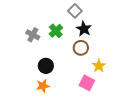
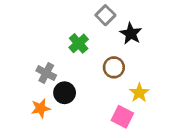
black star: (84, 29) -> (131, 34), moved
gray cross: (33, 35) -> (46, 73), moved
orange star: (43, 86) -> (41, 108), moved

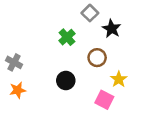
gray cross: (46, 73) -> (14, 62), moved
black circle: (65, 93) -> (66, 80), moved
orange star: (41, 108) -> (18, 90), moved

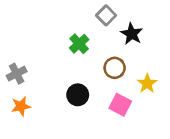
gray cross: (14, 62) -> (17, 74), turned 35
yellow star: (119, 79) -> (147, 83), moved
pink square: (104, 100) -> (120, 105), moved

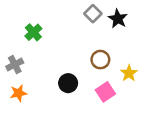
black star: (132, 34) -> (118, 19), moved
green cross: (79, 44) -> (33, 32), moved
pink square: (120, 105) -> (105, 92), turned 30

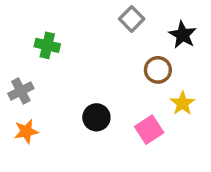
black star: (118, 19) -> (183, 35), moved
green cross: (33, 32) -> (47, 45), turned -35
brown circle: (100, 60) -> (158, 70), moved

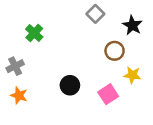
green cross: (47, 45) -> (34, 33), turned 30
yellow star: (183, 103) -> (132, 75), turned -30
orange star: (26, 131) -> (19, 95), turned 30

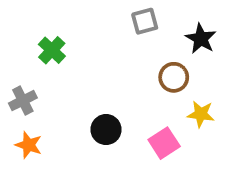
gray square: (95, 14) -> (145, 21), turned 30

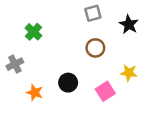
brown circle: (174, 77) -> (95, 48), moved
orange star: (29, 145) -> (35, 93), moved

